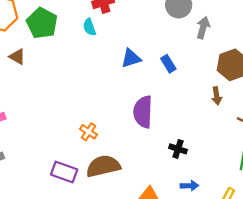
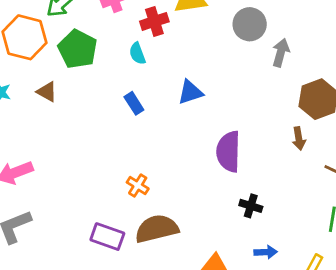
blue rectangle: (168, 64) -> (134, 103), moved
purple semicircle: (143, 112) -> (228, 152), moved

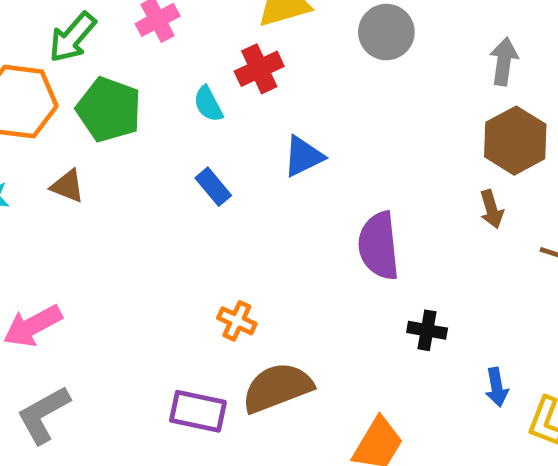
red cross: (154, 21) -> (259, 69), moved
gray arrow: (281, 53) -> (504, 61), moved
blue arrow: (266, 252) -> (497, 387), moved, turned 90

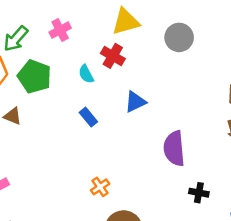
red cross: (259, 69) -> (113, 56), turned -35
orange cross: (237, 321) -> (100, 187), turned 30

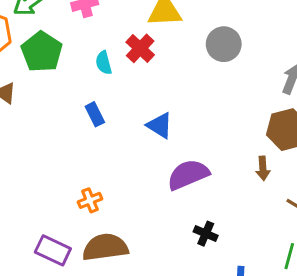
blue triangle: (135, 102) -> (160, 125), moved, turned 45
purple semicircle: (174, 149) -> (188, 175), turned 60

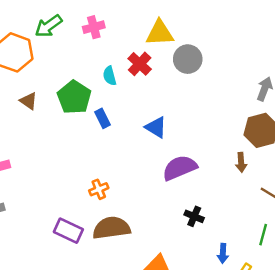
gray circle: (224, 44) -> (188, 59), moved
green pentagon: (42, 52) -> (74, 97), moved

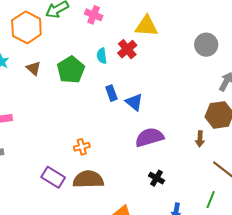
pink cross: (94, 27) -> (94, 15), turned 30
gray circle: (188, 59) -> (206, 45), moved
blue rectangle: (102, 118) -> (111, 93), moved

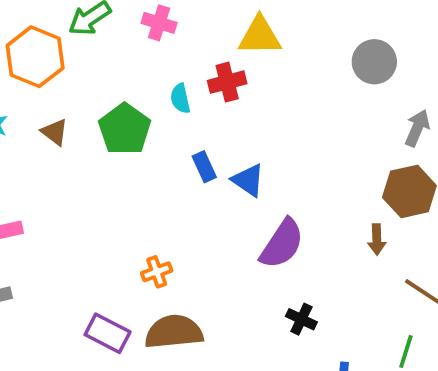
red cross: (127, 49) -> (227, 82), turned 30
purple semicircle: (149, 137) -> (282, 244), turned 144

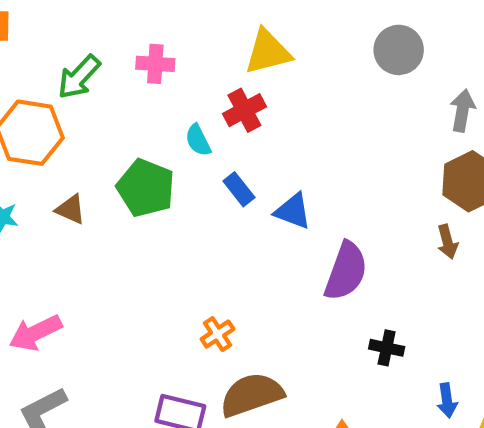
blue rectangle: (204, 167) -> (239, 189), moved

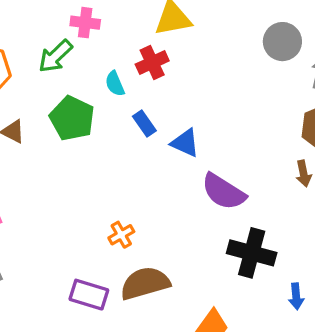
gray circle: (399, 50) -> (282, 42), moved
green arrow: (79, 77) -> (55, 56), moved
purple semicircle: (346, 271) -> (224, 192), turned 99
black cross: (387, 348) -> (252, 253), size x1.8

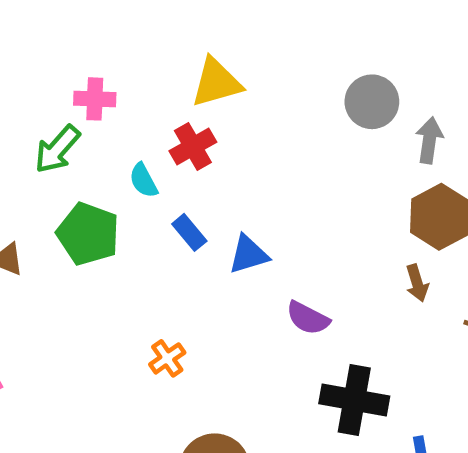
blue triangle: (185, 143) -> (248, 255), turned -36
purple semicircle: (224, 192) -> (308, 318), size x0.7
orange cross: (121, 235) -> (167, 358), moved

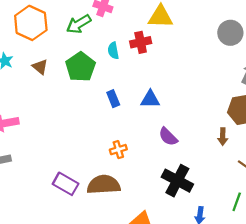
gray circle: (372, 102) -> (230, 33), moved
blue rectangle: (189, 232) -> (113, 99), moved
orange cross: (167, 358) -> (118, 150), moved

